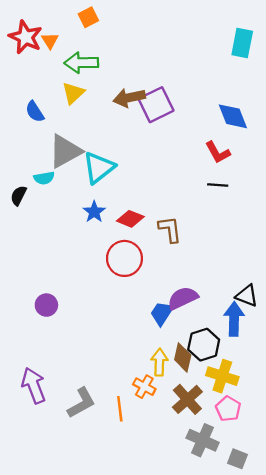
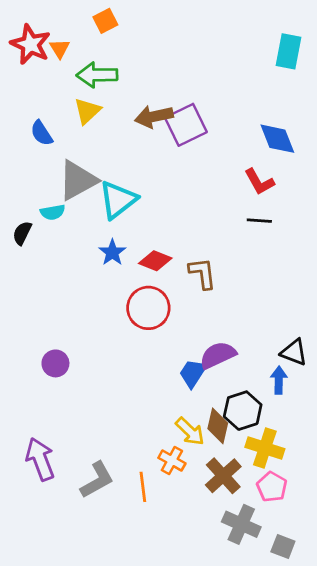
blue arrow: (234, 319) -> (279, 380), size x0.7
yellow arrow: (159, 362) -> (190, 431), turned 132

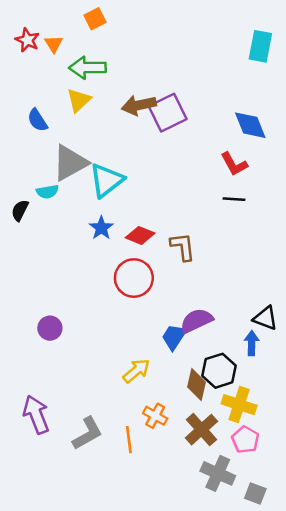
red star: (30, 44) -> (27, 40), size x0.7
yellow arrow: (190, 431) -> (136, 371), moved, turned -84

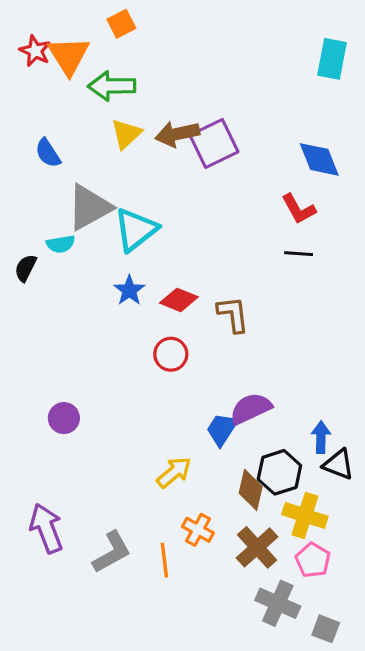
orange triangle: (54, 44) -> (69, 56), size x1.8
yellow triangle: (79, 100) -> (126, 134), moved
red circle: (134, 278) -> (171, 354), size x0.7
black triangle: (265, 318) -> (338, 464), moved

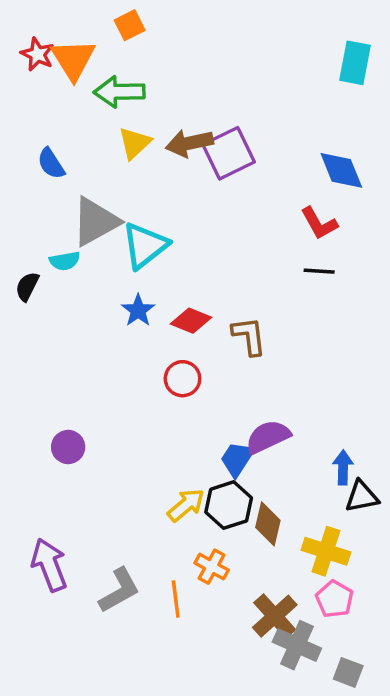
black triangle: (338, 464) -> (362, 497), turned -32
black hexagon: (279, 472) -> (229, 505), moved
brown cross: (257, 547) -> (275, 616), moved

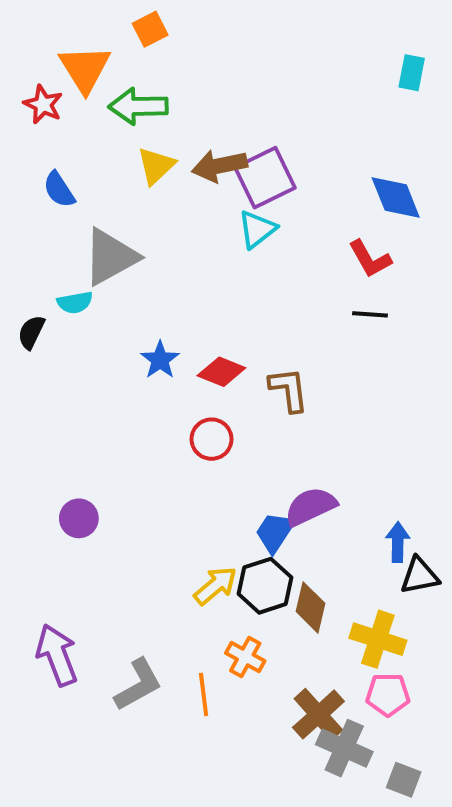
red star: (37, 54) -> (43, 104), moved
cyan rectangle: (355, 63) -> (412, 73), size x0.7
cyan triangle: (145, 246) -> (257, 229), moved, size x0.7
pink pentagon: (334, 599) -> (388, 695), turned -30

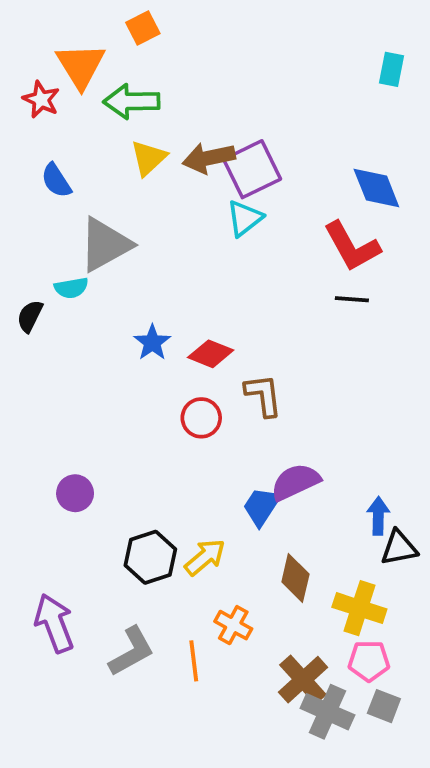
red L-shape: (370, 259) -> (352, 246), size x1.4
brown L-shape: (289, 390) -> (263, 395), moved
black hexagon: (265, 586) -> (150, 557), moved
gray square: (404, 780) -> (384, 706), moved

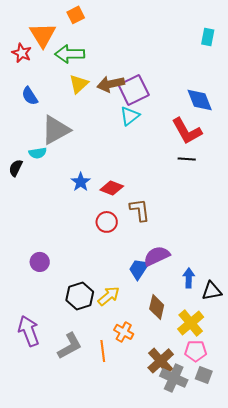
blue arrow: (378, 516) -> (189, 278), moved
yellow cross: (359, 608) -> (191, 323), turned 32

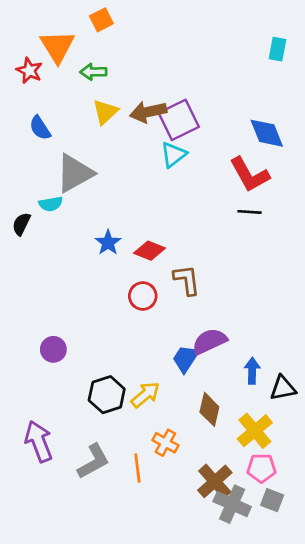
green arrow: (70, 54) -> (93, 72), size x0.7

